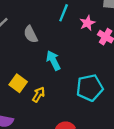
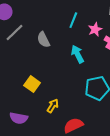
cyan arrow: (53, 60) -> (77, 54), moved
yellow arrow: (39, 95) -> (53, 106), moved

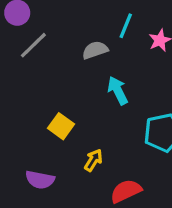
gray semicircle: (43, 40) -> (95, 50), moved, turned 98
cyan arrow: (77, 54) -> (118, 91), moved

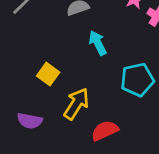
yellow arrow: (93, 160) -> (76, 104), size x1.6

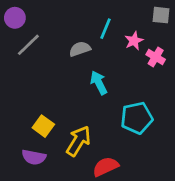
yellow square: (48, 74) -> (43, 126), moved

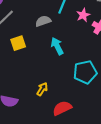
yellow square: (43, 126) -> (18, 43), moved, turned 35
yellow arrow: (78, 141) -> (42, 89), size x0.6

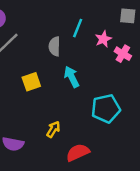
gray semicircle: (43, 21) -> (55, 46), turned -70
yellow square: (18, 43) -> (31, 82), moved

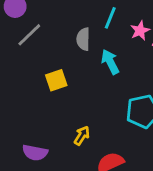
cyan arrow: (72, 77) -> (110, 62), moved

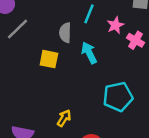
yellow square: (56, 80) -> (49, 59), moved, turned 30

